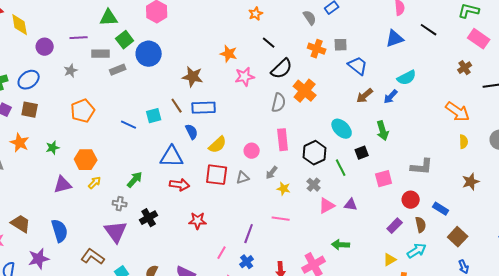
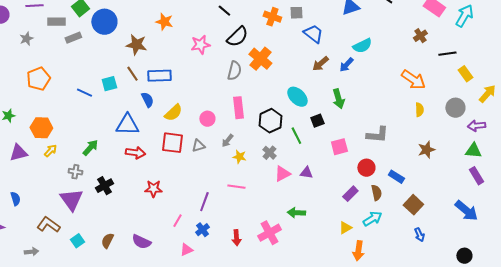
orange star: (229, 54) -> (164, 22), moved
brown star: (193, 77) -> (136, 45), moved
blue semicircle: (60, 231) -> (15, 199), size x0.6

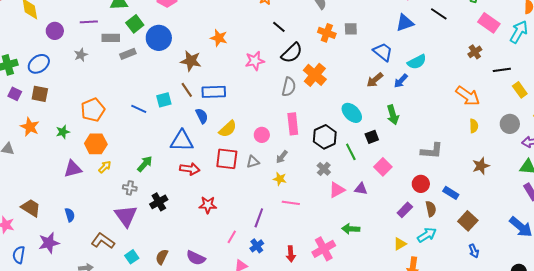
blue trapezoid: (313, 34) -> (383, 52), moved
orange pentagon: (38, 79) -> (93, 110), moved
pink square: (339, 147) -> (383, 167), moved, turned -30
yellow star: (239, 157) -> (280, 179), moved

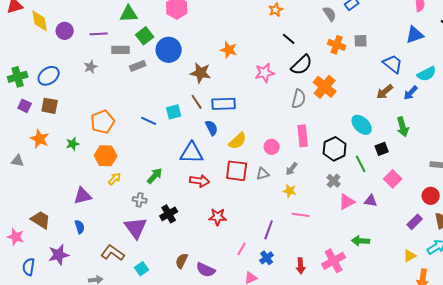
purple circle: (55, 31) -> (65, 31), moved
purple triangle: (73, 169) -> (83, 196), moved
brown semicircle: (162, 257) -> (182, 261), moved

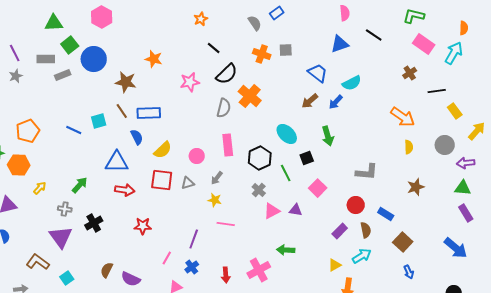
purple line: (99, 34) -> (15, 53), moved, turned 66
orange hexagon: (106, 156) -> (19, 165), moved

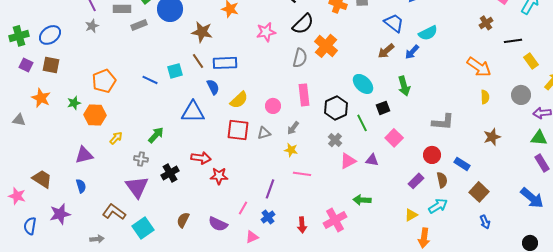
red arrow: (125, 190) -> (201, 158), moved
cyan square: (67, 278) -> (143, 228), size x1.5
purple semicircle: (131, 279) -> (218, 224), moved

